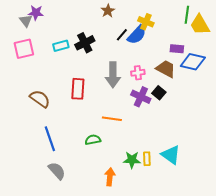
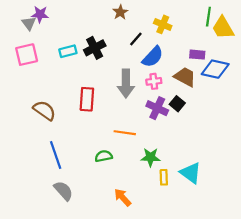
blue semicircle: (137, 35) -> (153, 57), moved
green star: (132, 160) -> (150, 157), moved
orange arrow: (110, 177) -> (123, 197), turned -48

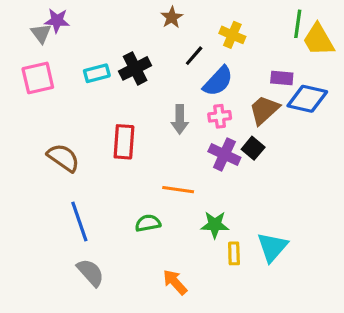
brown trapezoid: (185, 77) -> (264, 110), turned -70
gray arrow: (126, 84) -> (180, 119), size x0.7
cyan triangle: (191, 173) -> (272, 247), turned 35

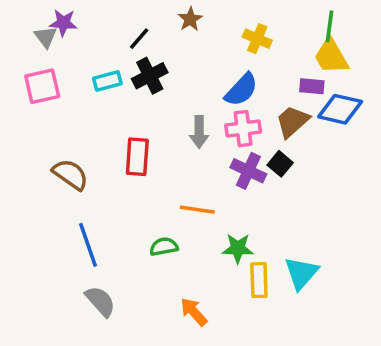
yellow trapezoid: (318, 40) -> (331, 56), moved
black line: (194, 56) -> (139, 39), moved
pink cross: (220, 116) -> (243, 129), size x1.4
yellow rectangle: (234, 253) -> (259, 280), size x1.4

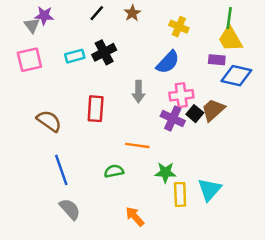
black line: (139, 39) -> (97, 13), moved
brown trapezoid: (292, 121) -> (213, 110), moved
pink cross: (243, 129) -> (181, 95), moved

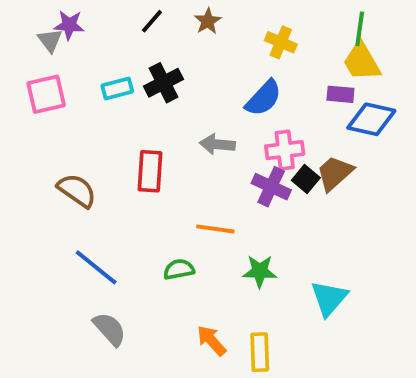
gray arrow: (138, 92) -> (217, 144), turned 95
blue line: (61, 170) -> (96, 267), turned -32
yellow rectangle: (180, 194) -> (260, 352), moved

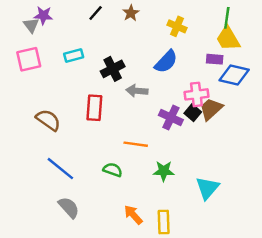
black cross: (163, 83) -> (113, 69), moved
pink cross: (285, 150) -> (196, 94), moved
green semicircle: (179, 269) -> (113, 170), turned 30

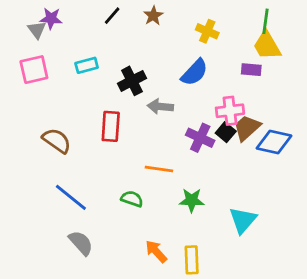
blue diamond: (234, 75) -> (274, 142), moved

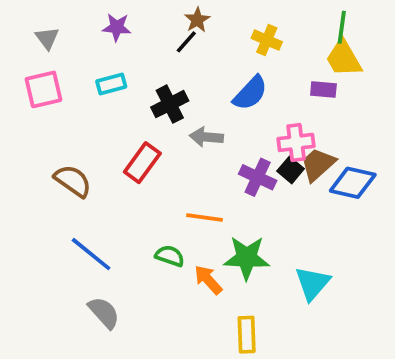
black line: (112, 16) -> (186, 42), moved
purple star: (51, 18) -> (117, 27), moved
red rectangle: (111, 126) -> (142, 163), turned 32
green star: (192, 200) -> (247, 258), size x1.4
orange arrow: (156, 251) -> (208, 280), moved

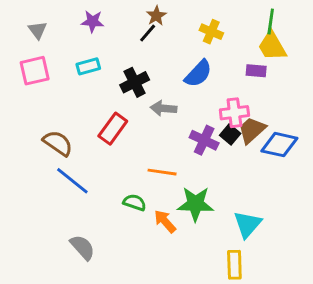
blue line: (91, 254) -> (72, 181), moved
yellow rectangle: (247, 335) -> (234, 265), moved

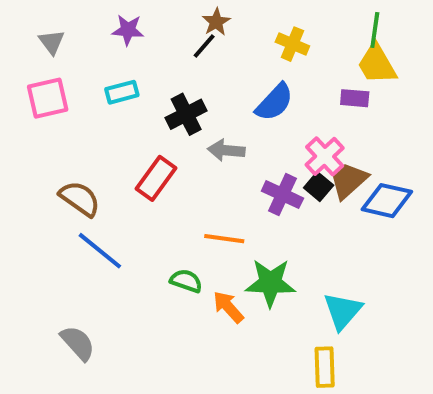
pink cross: (234, 113) -> (325, 156), turned -36
gray semicircle: (82, 247) -> (78, 343), moved

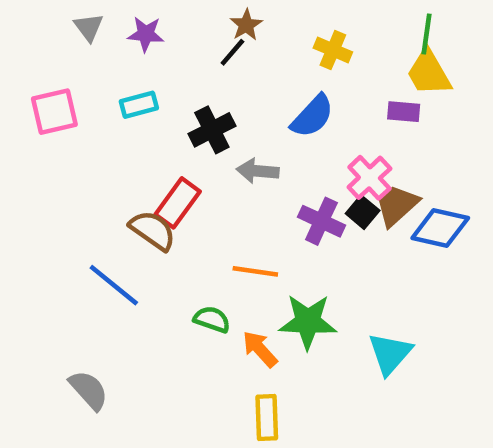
gray triangle: (52, 42) -> (89, 27), moved
brown semicircle: (80, 199) -> (153, 230), moved
yellow rectangle: (325, 367) -> (267, 418), moved

